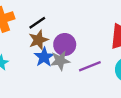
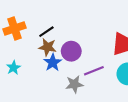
brown star: (38, 40) -> (48, 47), turned 30
gray star: (60, 61) -> (74, 84), moved

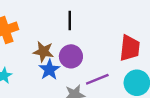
black line: (46, 32) -> (70, 20), moved, turned -56

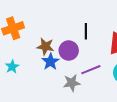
black line: (70, 20) -> (86, 31), moved

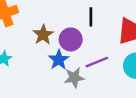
brown star: (45, 46) -> (43, 35), turned 30
blue star: (50, 62) -> (59, 60), moved

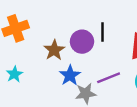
purple circle: (71, 39) -> (82, 42), moved

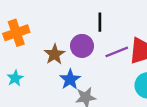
black line: (102, 32) -> (100, 22), moved
purple line: (109, 78) -> (117, 52), moved

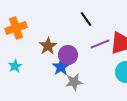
black line: (100, 22) -> (86, 19), turned -35
purple circle: (82, 46) -> (68, 55), moved

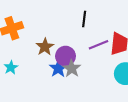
black line: (86, 19) -> (84, 19), turned 42
gray star: (74, 82) -> (72, 68), moved, turned -30

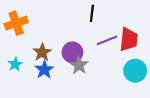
brown star: (45, 47) -> (42, 52), moved
blue star: (58, 68) -> (44, 70), moved

